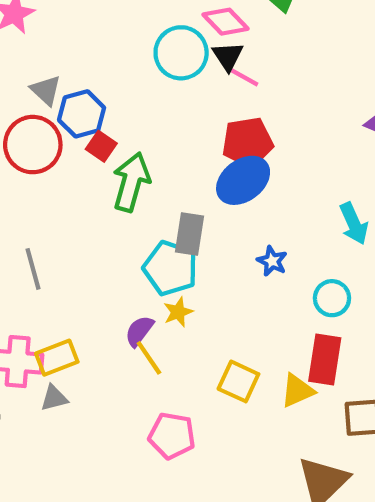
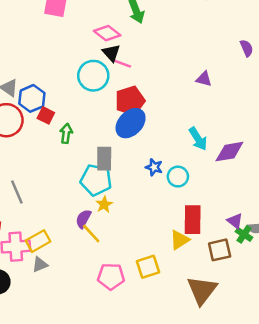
cyan circle: (181, 53) -> (93, 76), moved
green arrow: (131, 182) -> (66, 134), size x0.6
cyan circle: (332, 298) -> (178, 177), moved
yellow square: (238, 381) -> (148, 267), moved, turned -35

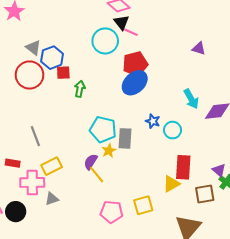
red square: (46, 115) -> (63, 73), turned -32
gray rectangle: (104, 159) -> (125, 138), moved
yellow rectangle: (38, 241) -> (52, 166), moved

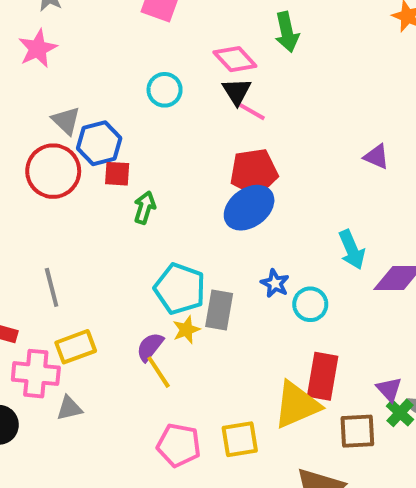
cyan circle: (105, 41) -> (165, 90), moved, size x0.7
yellow triangle: (171, 184) -> (297, 405), size x1.5

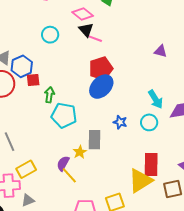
cyan pentagon: (180, 289) -> (64, 115), moved
cyan circle: (310, 304) -> (149, 122), moved

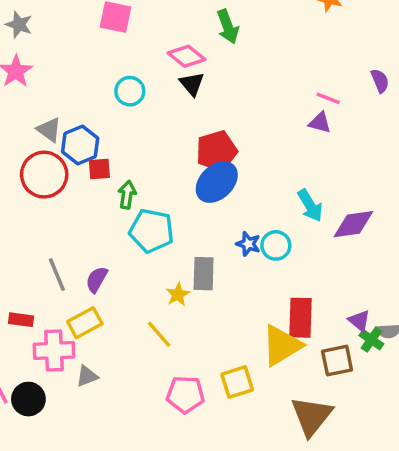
pink line: (95, 39) -> (328, 98), moved
cyan circle: (149, 122) -> (276, 245), moved
purple semicircle: (63, 163) -> (97, 279), moved

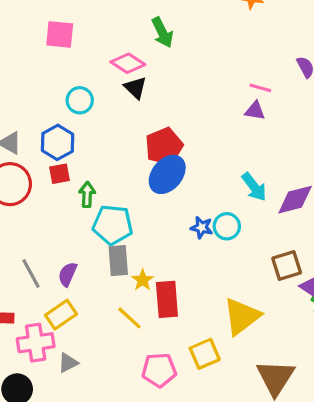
blue hexagon: (80, 145) -> (58, 142), moved
gray rectangle: (204, 274) -> (118, 261), moved
red rectangle: (301, 318) -> (167, 299), moved
brown square: (337, 361) -> (287, 265), moved

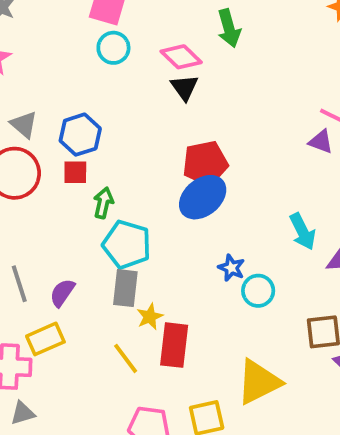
cyan circle: (80, 100) -> (113, 48), moved
cyan circle: (227, 226) -> (258, 291), moved
gray triangle: (68, 363) -> (23, 413), moved

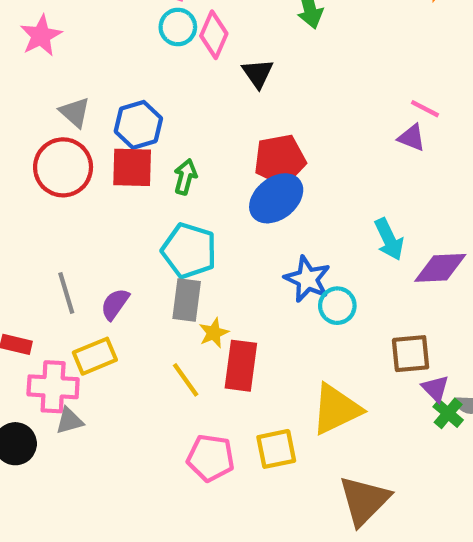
pink diamond: (181, 57) -> (214, 35), moved, turned 69
red square: (75, 172) -> (132, 167), size x1.5
green arrow: (103, 203) -> (185, 177), moved
blue star: (231, 268) -> (307, 279), size x1.5
gray triangle: (23, 413) -> (69, 421), moved

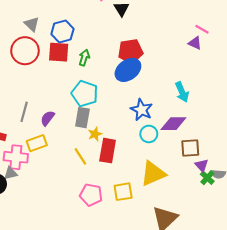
purple diamond: (440, 268) -> (173, 124), moved
gray line: (66, 293) -> (24, 112), turned 30
cyan circle: (337, 306) -> (149, 134), moved
gray triangle: (69, 421) -> (11, 173), moved

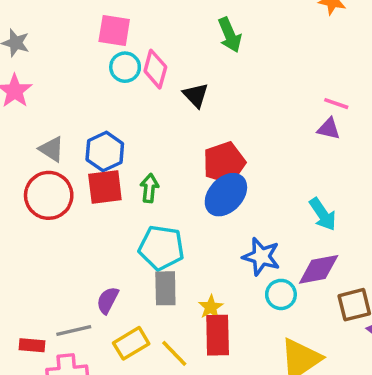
gray line: (24, 112) -> (74, 331), moved, turned 72
yellow star: (95, 134) -> (211, 307), moved
yellow rectangle: (37, 143) -> (131, 343), moved

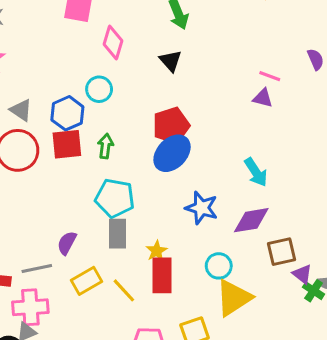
cyan circle: (125, 67) -> (99, 89), moved
black triangle: (196, 95) -> (171, 61), moved
cyan circle: (281, 294) -> (219, 266), moved

